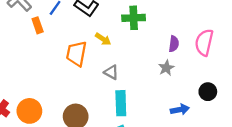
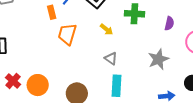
purple semicircle: (174, 44) -> (169, 23), moved
orange trapezoid: (76, 54) -> (67, 34), moved
gray star: (166, 68) -> (158, 59), size x1.5

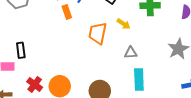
orange trapezoid: (67, 34) -> (98, 33), moved
gray triangle: (111, 59) -> (131, 53), turned -32

